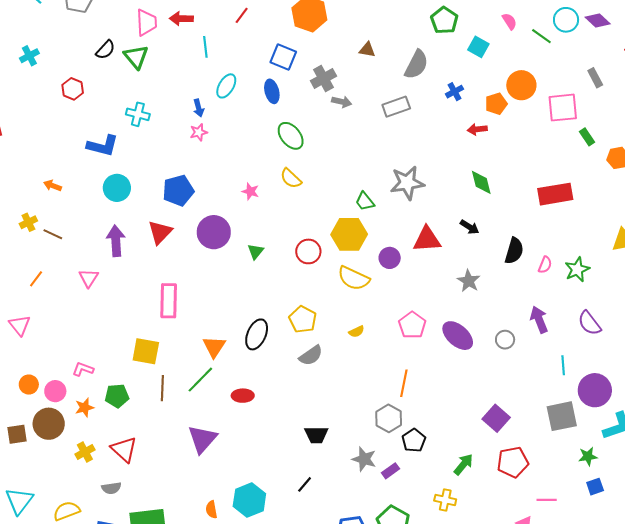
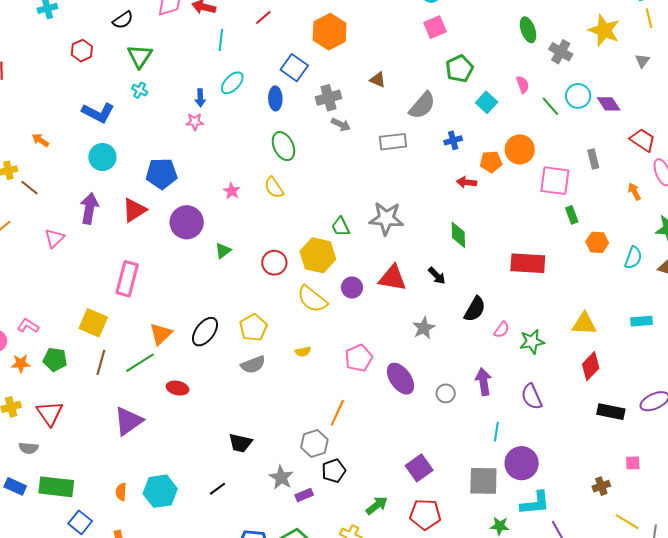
green triangle: (136, 57) -> (140, 56), moved
cyan cross: (138, 114) -> (140, 90), size x0.7

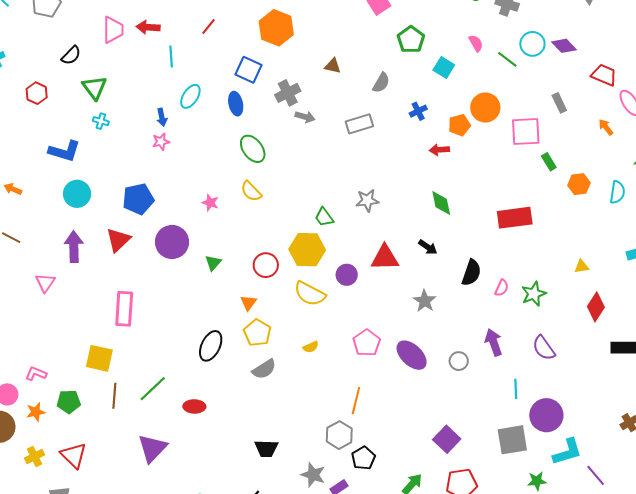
gray semicircle: (422, 105) -> (381, 83), size x0.7
gray star: (386, 218) -> (367, 200), size x0.7
yellow triangle: (584, 324) -> (582, 266), size x0.6
orange triangle: (161, 334) -> (248, 303), moved, size x0.7

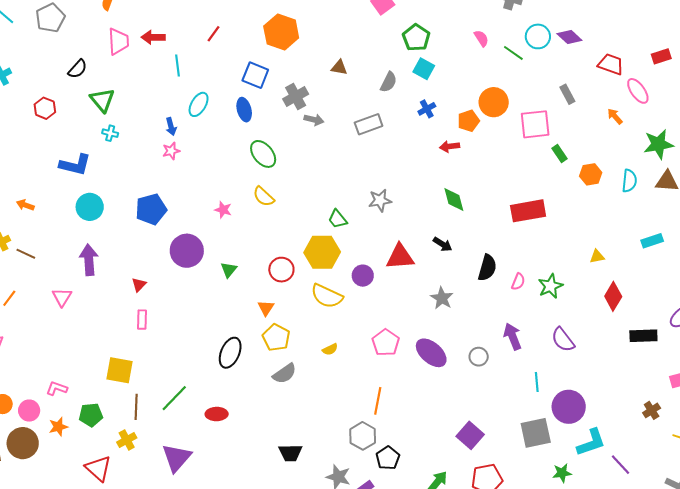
cyan square: (444, 68) -> (424, 69), moved
red triangle: (118, 240) -> (139, 285), moved, size x0.6
pink rectangle: (124, 309) -> (142, 320), size x0.6
yellow cross: (34, 456) -> (127, 440), moved

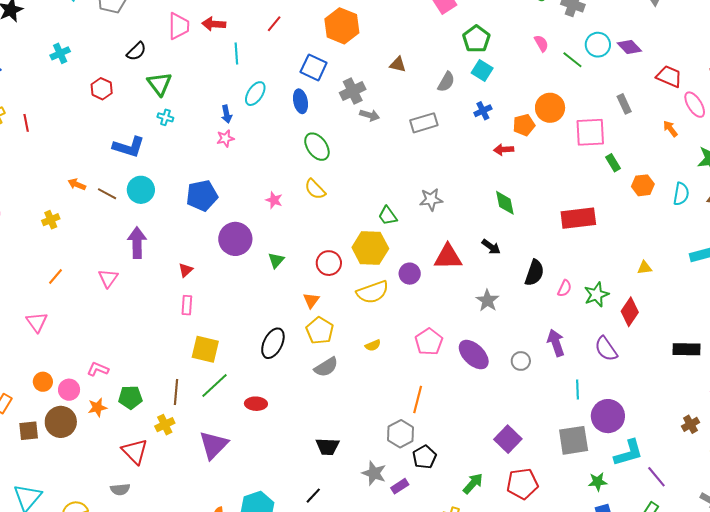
brown line: (26, 254) -> (107, 194), moved
yellow semicircle: (327, 296) -> (373, 292), turned -48
red diamond: (613, 296) -> (630, 312), moved
yellow square: (119, 370) -> (205, 349), moved

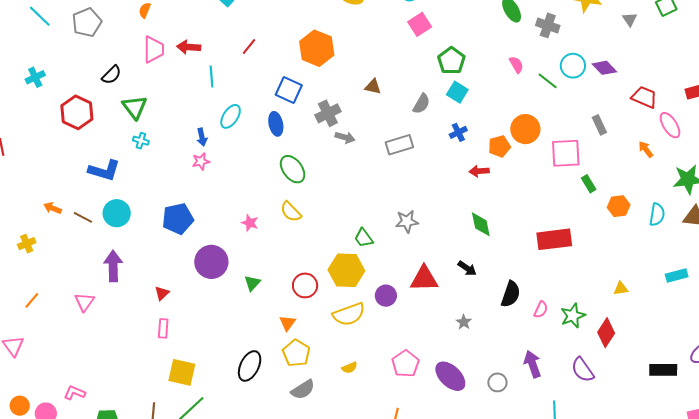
red hexagon: (102, 89) -> (77, 112), size x1.5
gray star: (487, 301) -> (464, 322), size x0.7

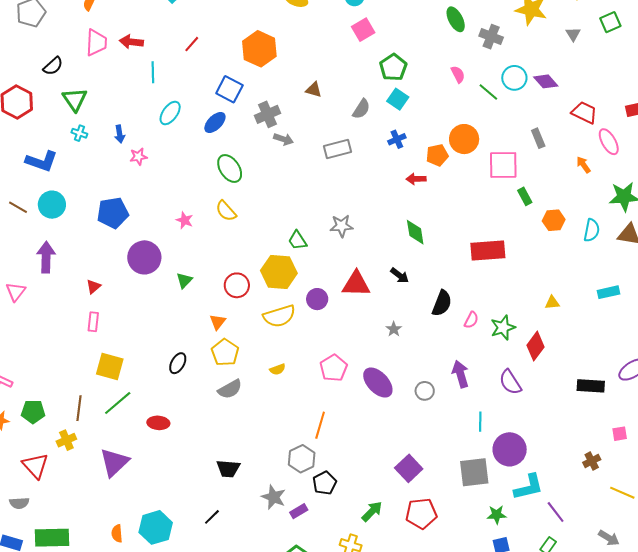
blue ellipse: (276, 124) -> (215, 123), turned 55
blue arrow: (202, 137) -> (120, 134), moved
black ellipse: (250, 366) -> (178, 363), size x0.7

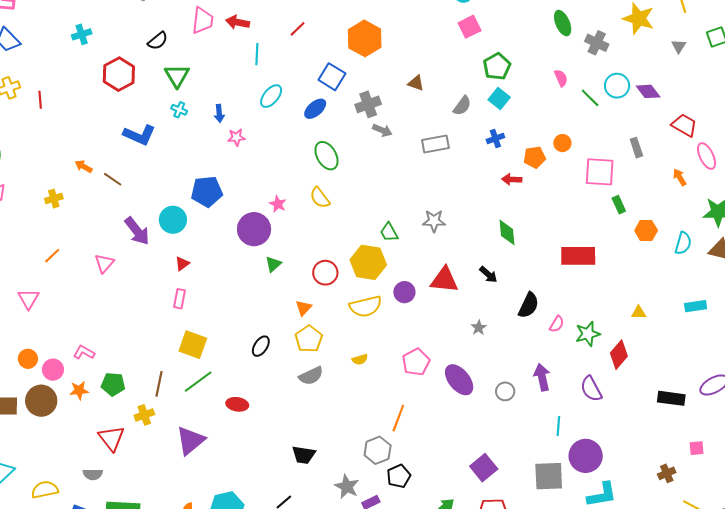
orange circle: (464, 139) -> (562, 143), size x0.6
cyan circle: (52, 205) -> (173, 220), moved
purple arrow: (46, 257) -> (137, 231), turned 136
purple circle: (144, 257) -> (254, 229), moved

